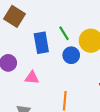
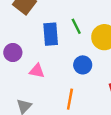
blue circle: (71, 55) -> (83, 65), moved

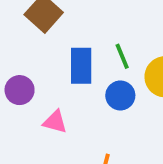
blue circle: (83, 65) -> (120, 96), moved

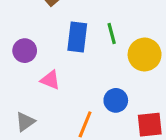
blue circle: (120, 96) -> (116, 100), moved

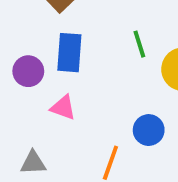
blue rectangle: (77, 37) -> (69, 53), moved
gray triangle: (25, 122) -> (33, 163), turned 35

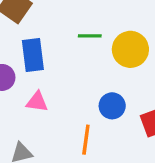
green line: (139, 44) -> (90, 36), turned -60

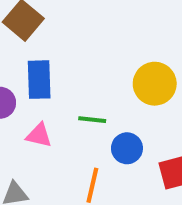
green line: (90, 36) -> (92, 120), moved

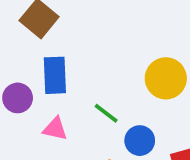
green line: (92, 120) -> (106, 113), turned 32

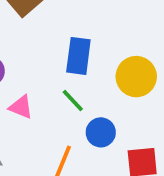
blue rectangle: (55, 75) -> (78, 56), moved

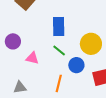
yellow circle: (136, 77) -> (91, 44), moved

